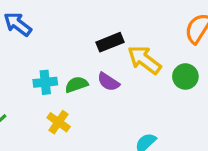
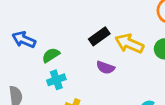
green semicircle: (76, 85) -> (51, 55), moved

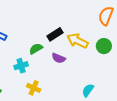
green semicircle: (51, 55) -> (36, 49), moved

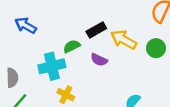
cyan cross: (21, 66) -> (52, 66), size x1.5

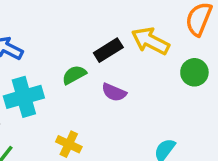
yellow arrow: (124, 40) -> (150, 41), moved
cyan cross: (52, 66) -> (24, 97), moved

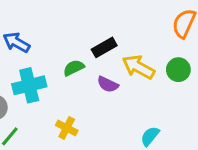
yellow arrow: (150, 41) -> (138, 67), moved

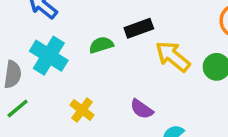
purple semicircle: (108, 84) -> (142, 109), moved
cyan cross: (29, 85) -> (49, 56), turned 36

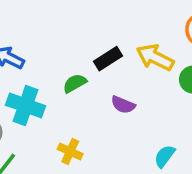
yellow arrow: (173, 56) -> (155, 57), moved
purple semicircle: (142, 109) -> (123, 105), moved

